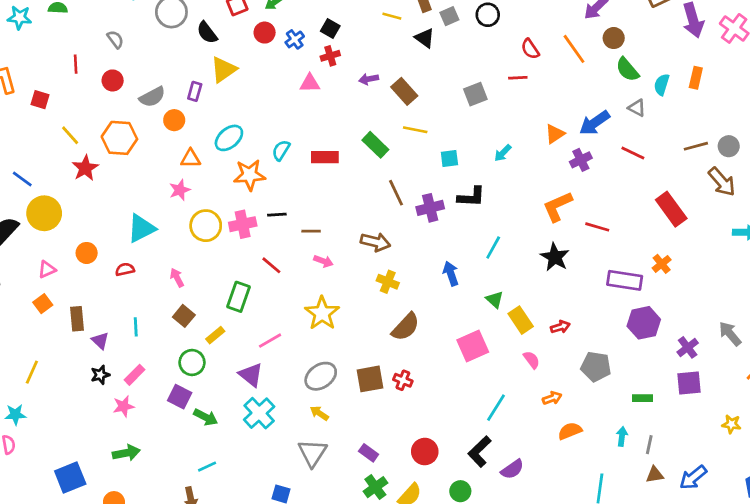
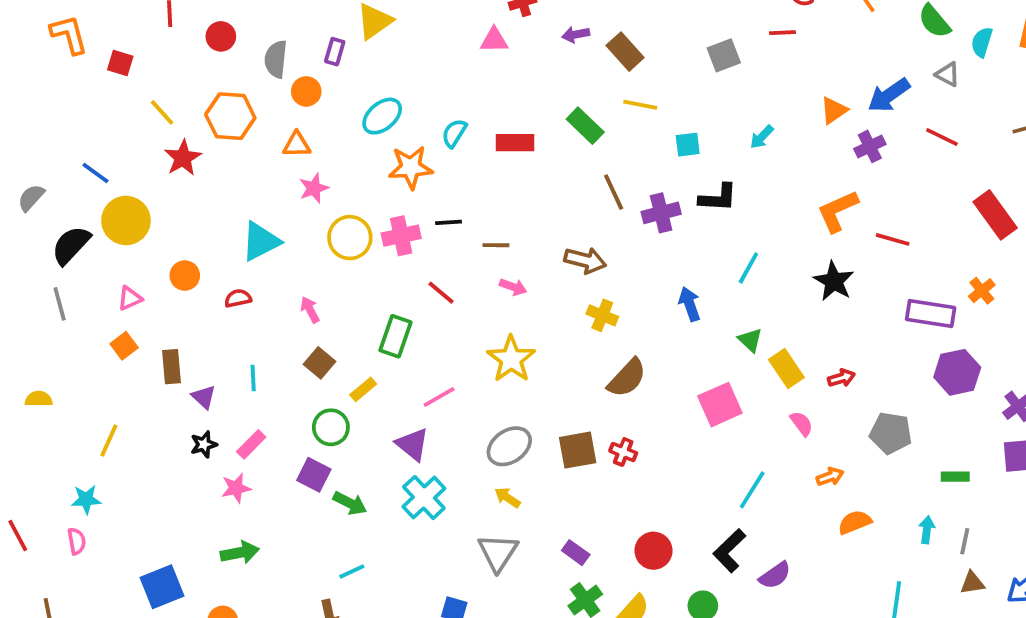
gray semicircle: (152, 97) -> (276, 59), turned 124
orange triangle: (191, 159) -> (297, 145), moved

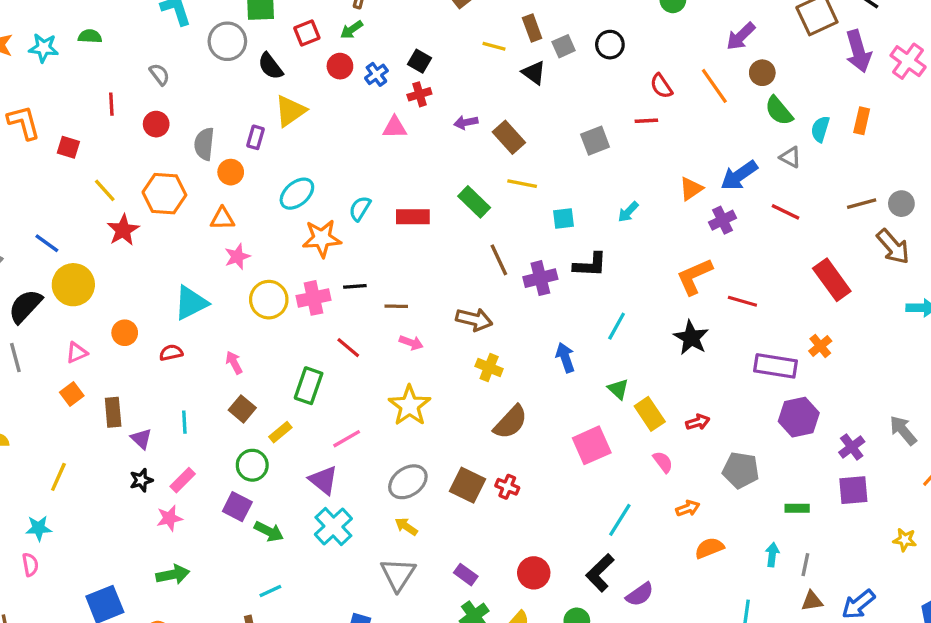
brown square: (578, 450) -> (468, 485), turned 36

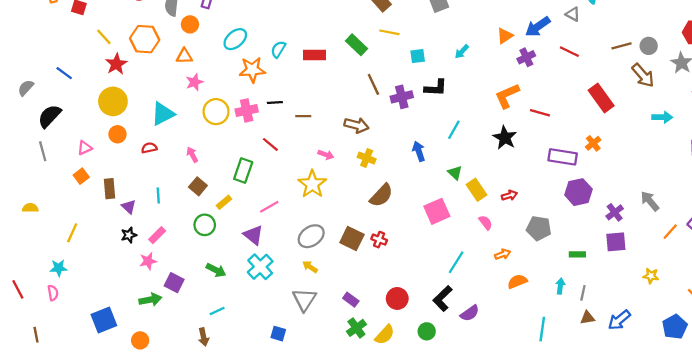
yellow circle: (73, 285) -> (113, 101), moved
pink arrow: (411, 343) -> (326, 155), moved
purple square: (237, 507) -> (174, 283), moved

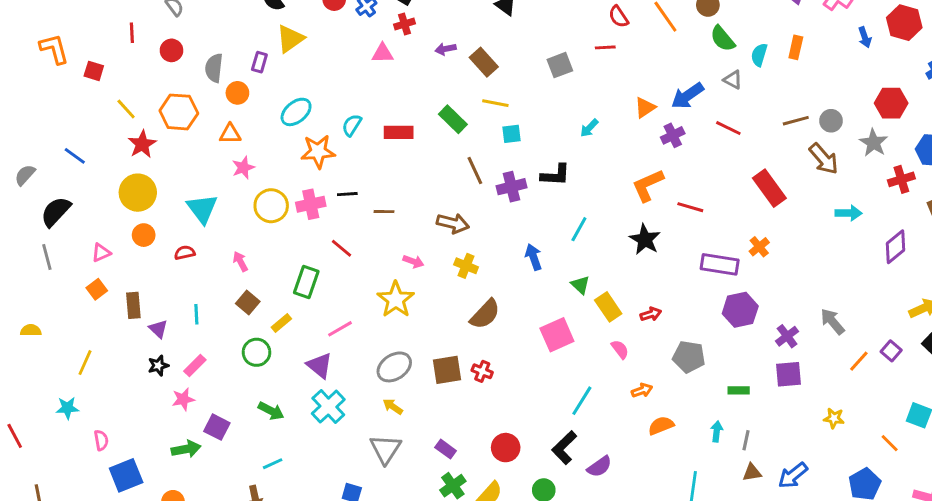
cyan square: (418, 56) -> (512, 134), moved
cyan triangle: (163, 114) -> (202, 209), turned -40
brown square: (352, 238) -> (447, 370), turned -35
pink semicircle: (53, 293) -> (101, 440), moved

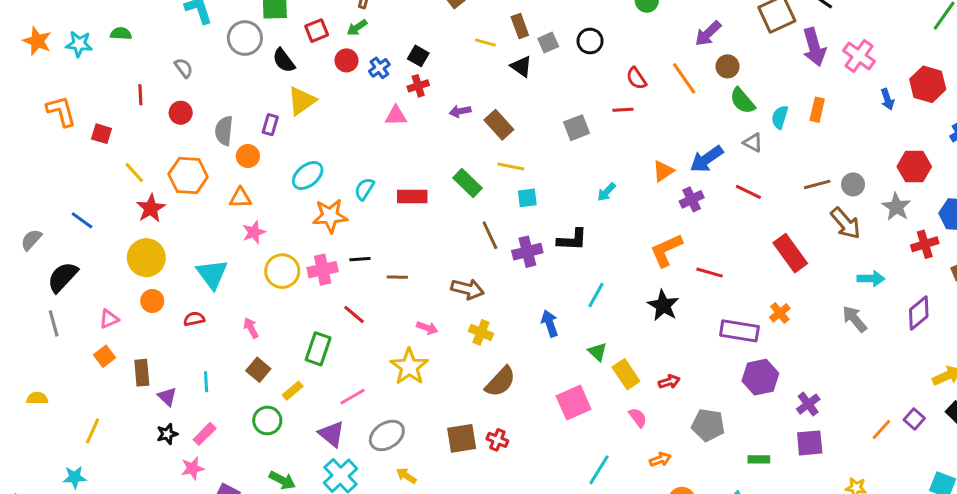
gray arrow: (832, 322) -> (854, 319), moved
gray ellipse: (394, 367) -> (387, 435), moved

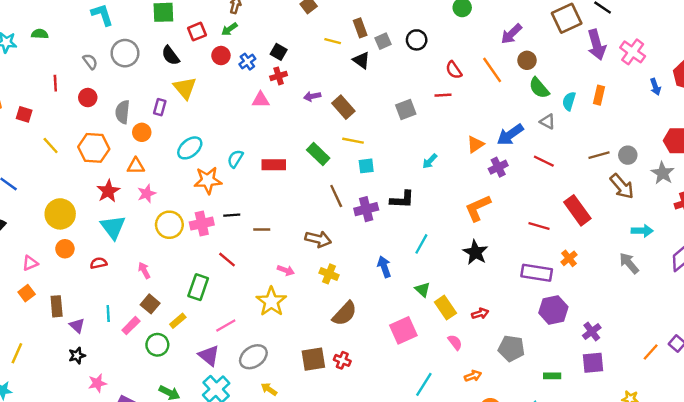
gray circle: (245, 38) -> (125, 53), moved
yellow triangle: (302, 101) -> (185, 88), turned -35
red star: (151, 208) -> (108, 191), moved
red line: (710, 273) -> (539, 226), moved
pink rectangle: (205, 434) -> (131, 326), moved

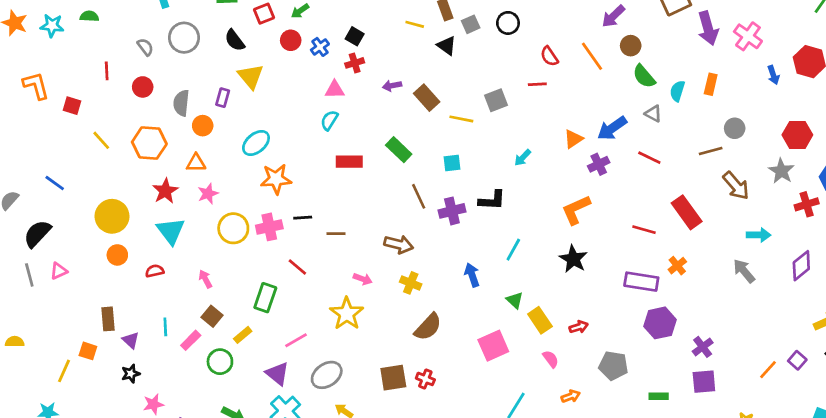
yellow line: (353, 141) -> (461, 119), moved
gray circle: (628, 155) -> (735, 128), moved
cyan semicircle: (235, 159) -> (329, 120), moved
pink triangle: (30, 263) -> (59, 271), moved
orange square: (27, 293) -> (88, 351), moved, turned -35

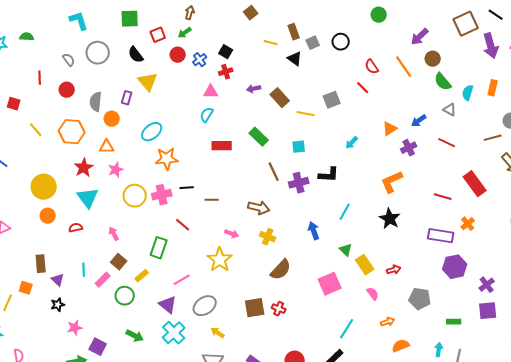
red line: (537, 84) -> (363, 88), turned 48
blue arrow: (612, 128) -> (419, 121), size x0.7

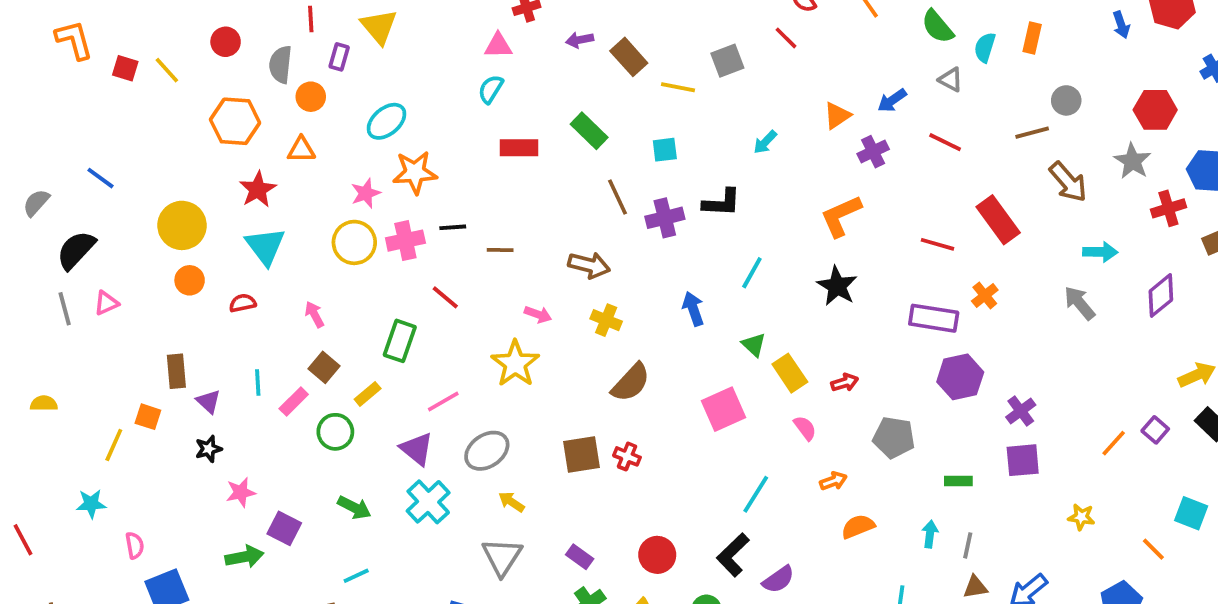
red line: (40, 78) -> (311, 19), moved
yellow line: (36, 130) -> (167, 70), moved
pink star: (116, 170) -> (366, 193), moved

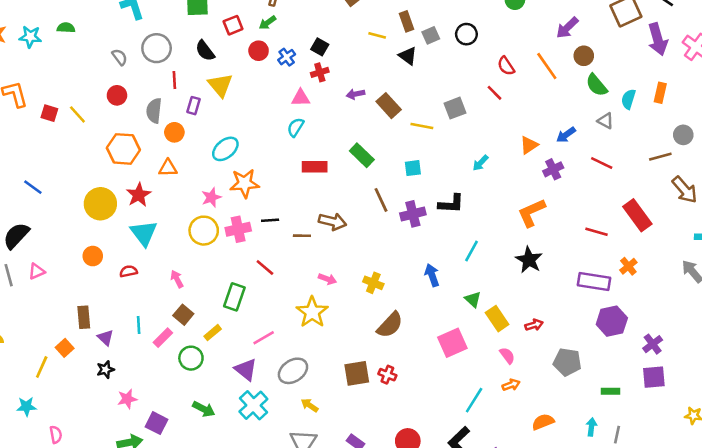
yellow circle: (182, 225) -> (100, 204), moved
brown arrow: (589, 265) -> (333, 222), moved
orange square: (148, 417) -> (65, 348), turned 30
orange arrow: (833, 481) -> (511, 385), moved

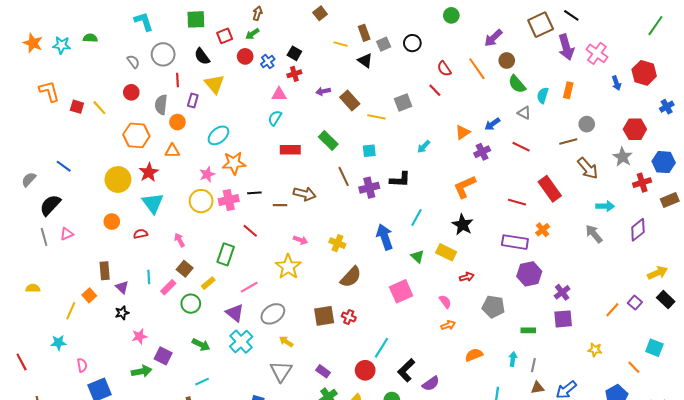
blue arrow: (432, 275) -> (385, 237), size x1.4
yellow rectangle: (497, 319) -> (446, 252), moved, turned -30
cyan line: (474, 400) -> (382, 348), moved

